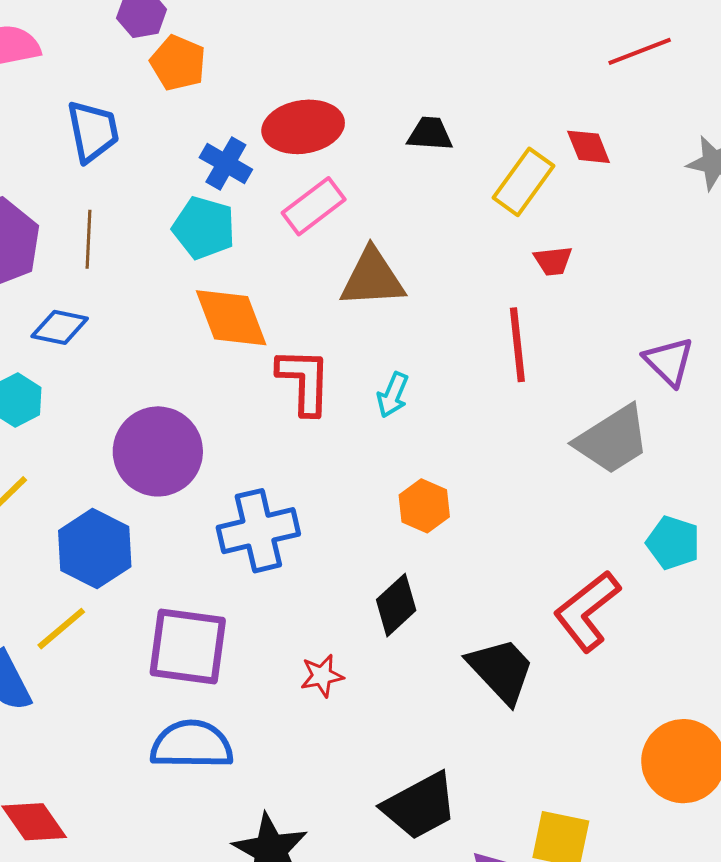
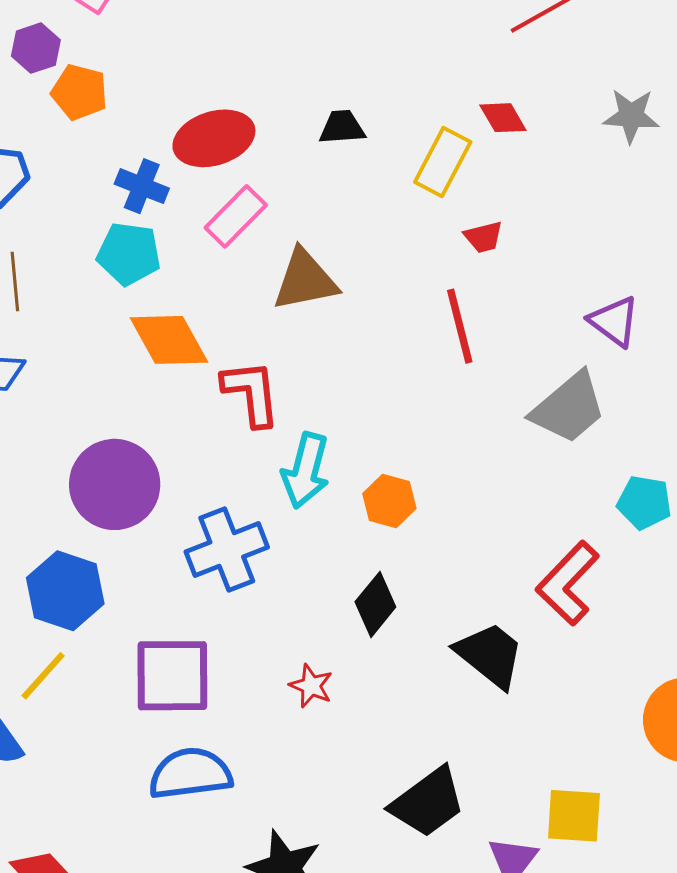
cyan arrow: (393, 395) -> (306, 471), moved, size x1.6
red star: (322, 676) -> (311, 686), turned -30

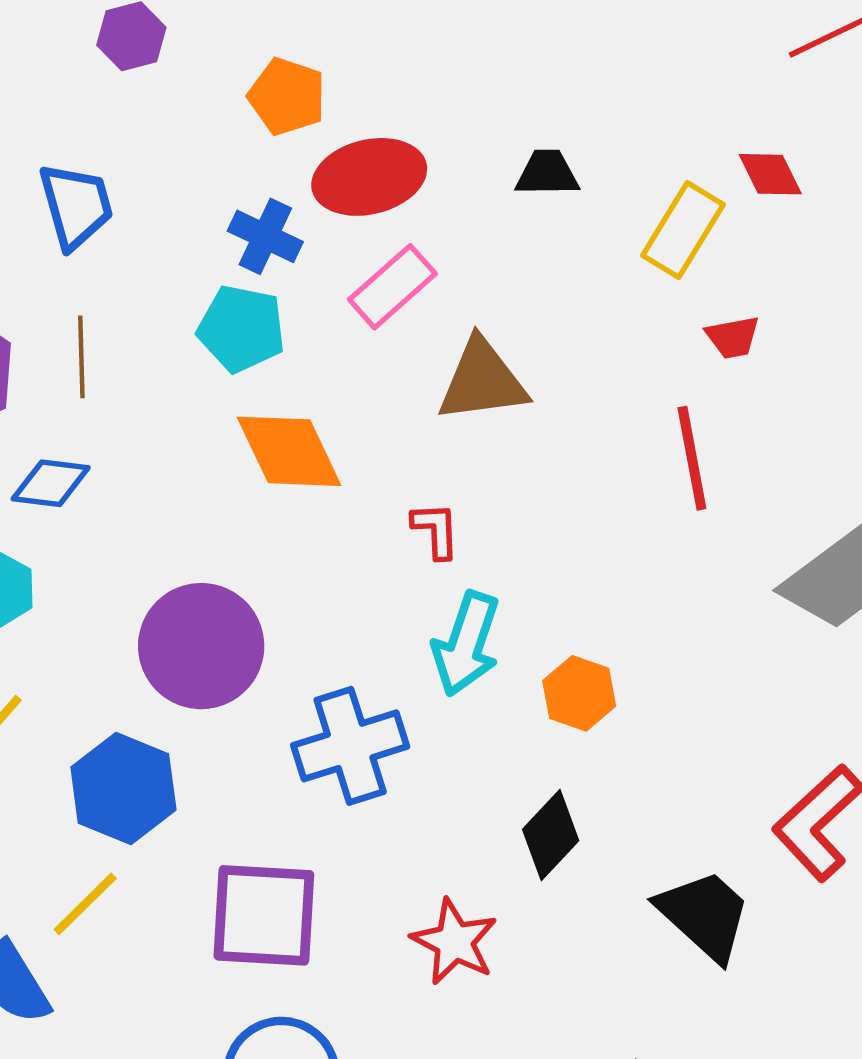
orange pentagon: (79, 92) -> (287, 96), moved
red L-shape: (251, 393) -> (436, 530), moved, size x0.6
red star: (311, 686) -> (454, 942), size x1.4

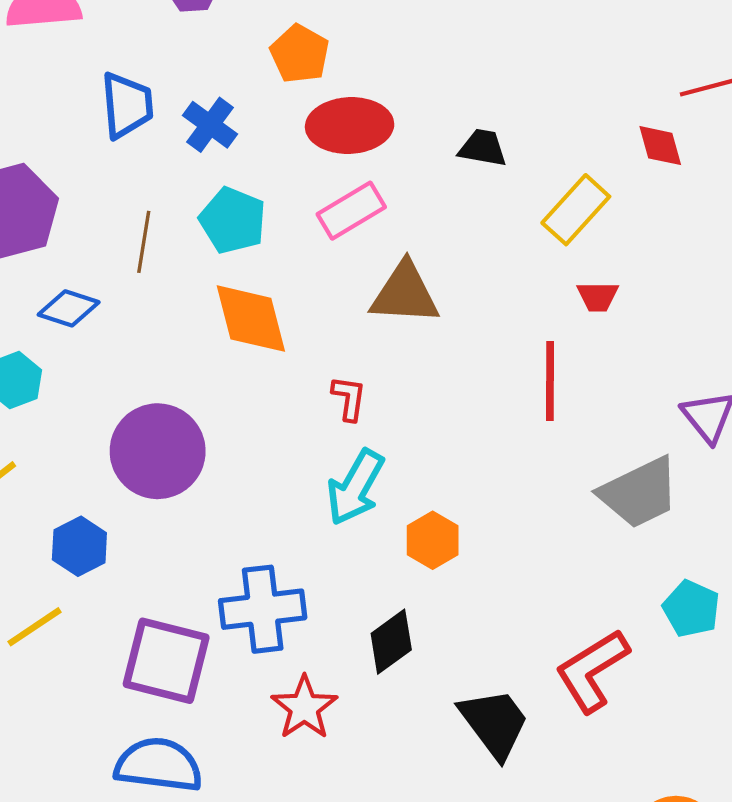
red diamond: (770, 174) -> (660, 146), moved
blue cross: (265, 236) -> (210, 125), moved
brown line: (81, 357) -> (144, 242), moved
blue cross: (350, 746) -> (263, 609), moved
blue hexagon: (123, 788) -> (79, 546), size x0.7

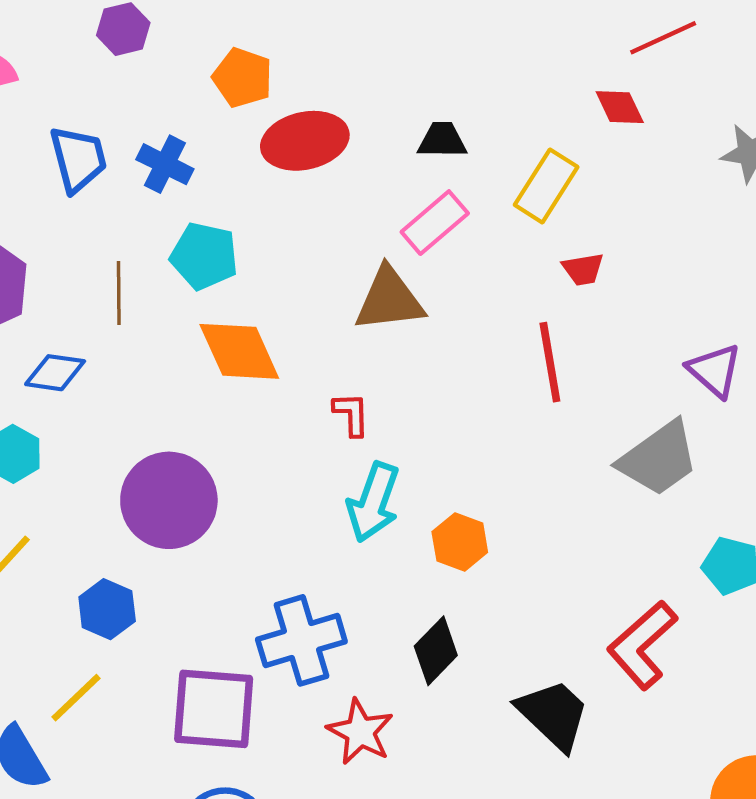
pink rectangle: (351, 211) -> (435, 223), moved

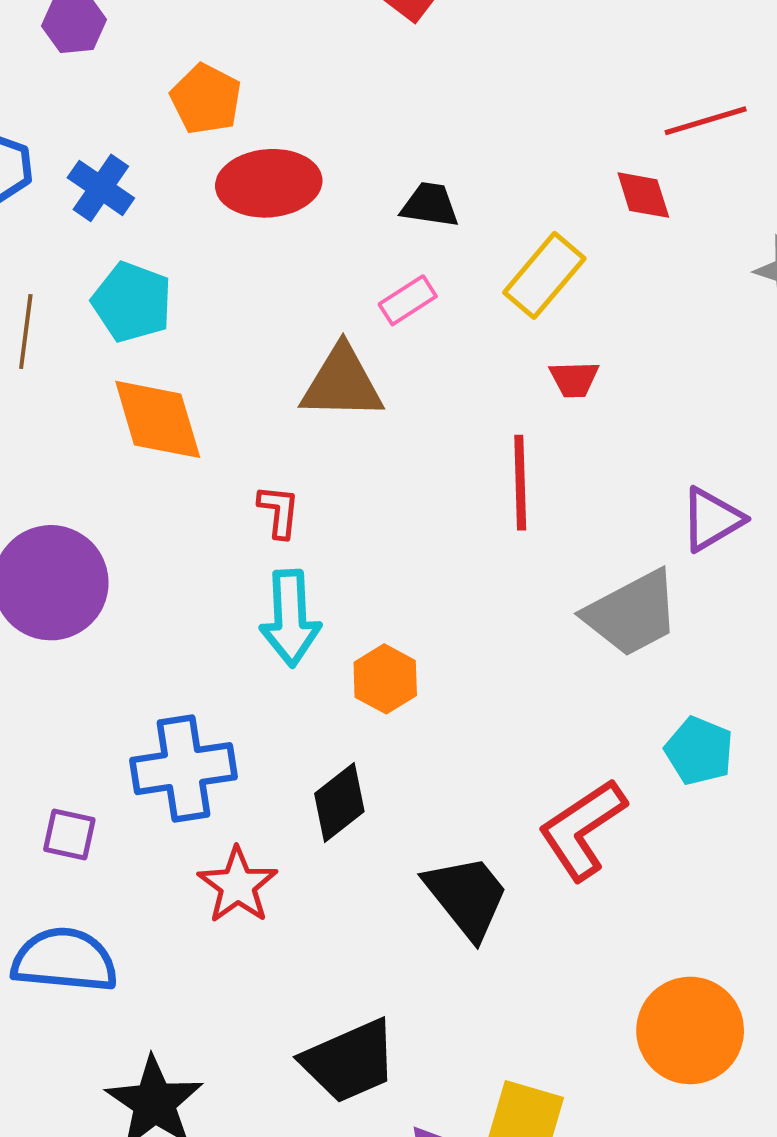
pink rectangle: (435, 223) -> (408, 300), size x0.7
purple triangle: (715, 370) -> (712, 519), turned 40
cyan arrow: (373, 502) -> (290, 618), turned -30
purple square: (214, 709) -> (69, 835), size x0.5

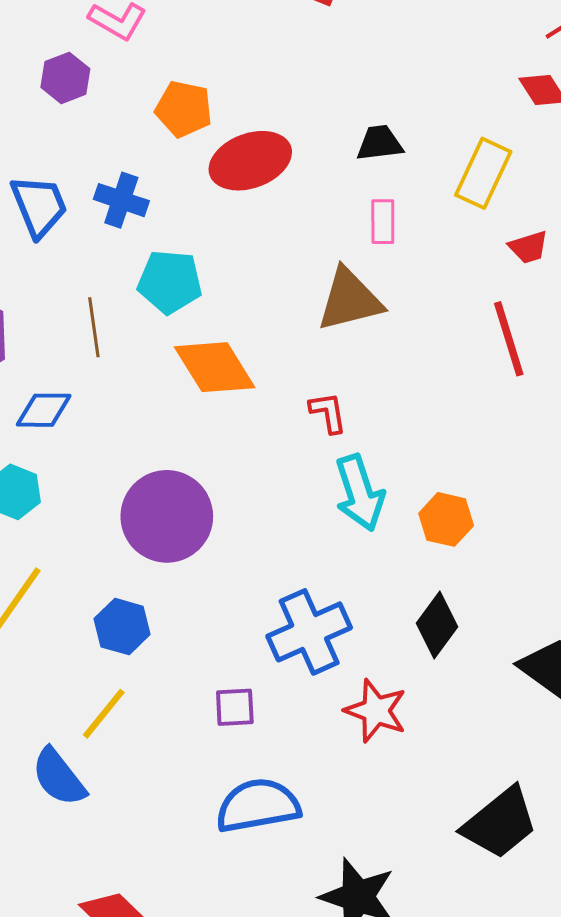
pink rectangle: (408, 300) -> (383, 222), turned -42

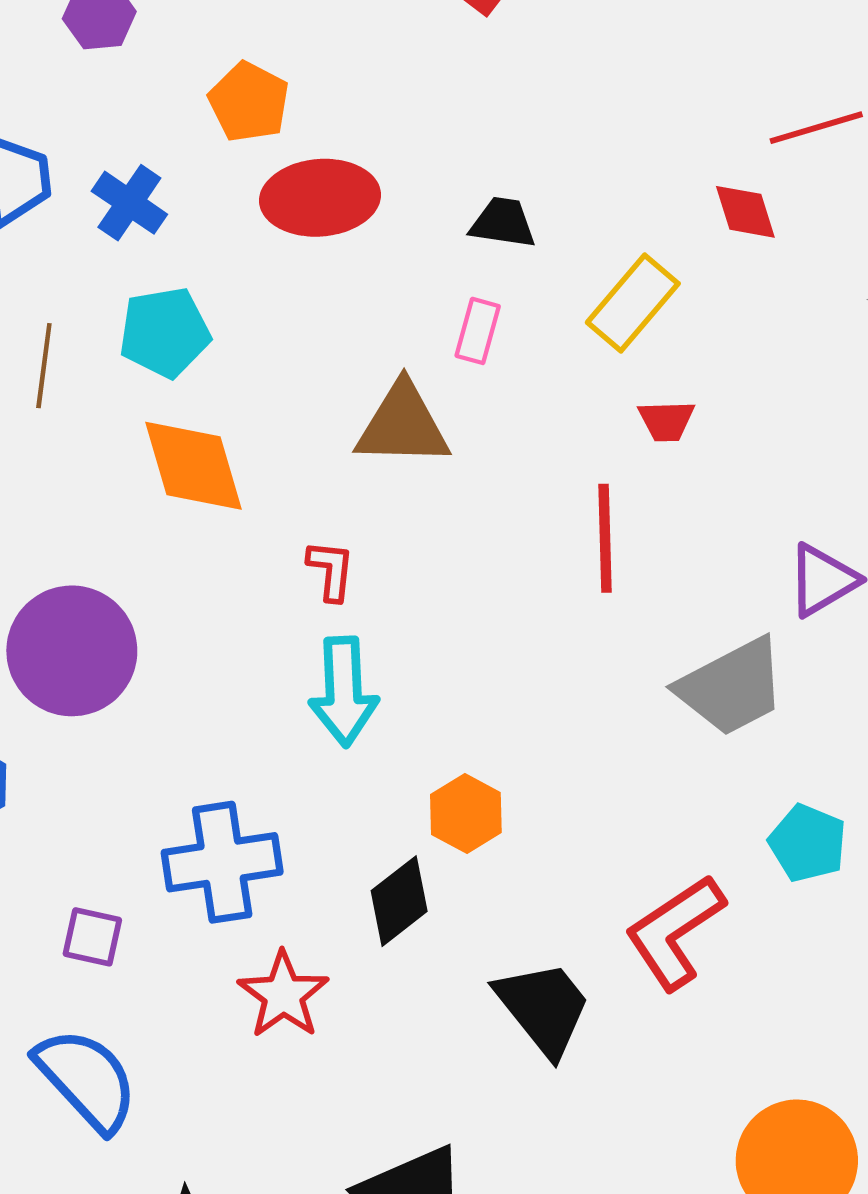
cyan pentagon: (170, 282) -> (165, 332), turned -30
orange hexagon: (446, 519) -> (466, 814), moved
blue semicircle: (258, 806) -> (87, 1079), turned 42

